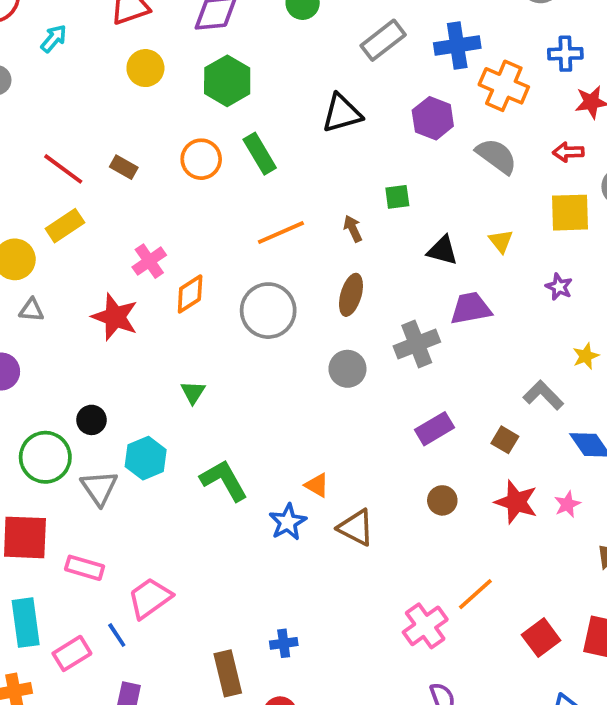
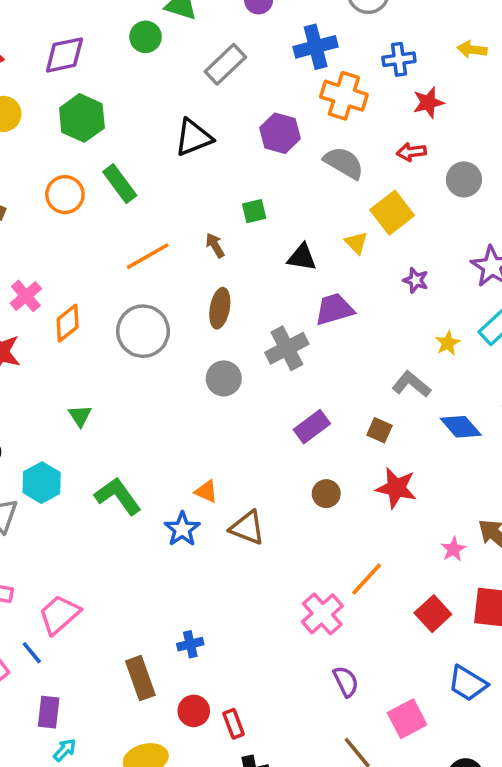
blue cross: (457, 46) -> (316, 47), moved
yellow square: (570, 213) -> (392, 213), moved, turned -30
pink star: (567, 504) -> (453, 549), moved

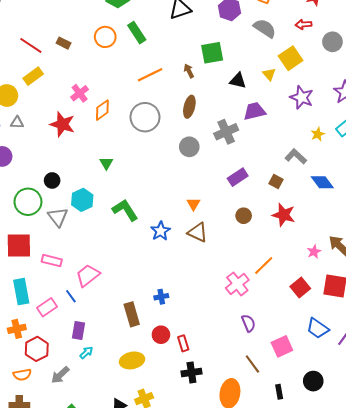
green square: (254, 211) -> (212, 53), size x1.6
purple star: (416, 280) -> (302, 97), size x1.6
orange triangle: (206, 491) -> (193, 204), moved, turned 32

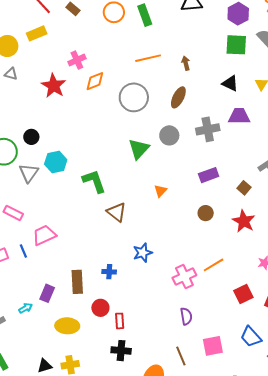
green square: (212, 53) -> (236, 45), moved
green triangle: (106, 163) -> (139, 149), moved, size x1.6
blue star: (161, 231) -> (143, 253), moved
brown triangle: (198, 232) -> (117, 212), moved
purple rectangle: (79, 331) -> (47, 293), moved

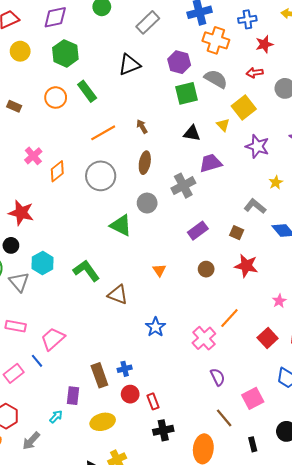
red star: (54, 86) -> (21, 213), moved
green triangle: (139, 149) -> (121, 225), turned -30
orange triangle: (161, 191) -> (159, 270), moved
blue cross: (109, 272) -> (125, 369), moved

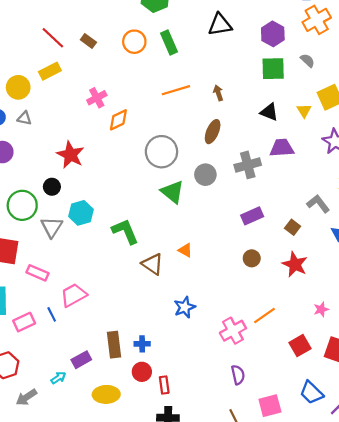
orange cross: (216, 40) -> (317, 20), turned 30
gray semicircle: (216, 79) -> (307, 60), size x0.6
gray circle: (101, 176) -> (161, 152), moved
orange triangle: (159, 270) -> (185, 250), moved, turned -40
purple rectangle: (73, 396) -> (81, 360), turned 42

